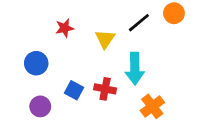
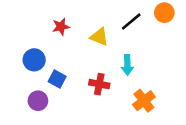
yellow triangle: (105, 39) -> (99, 37), turned -42
cyan arrow: (135, 69) -> (127, 65), size x0.7
blue square: (74, 90) -> (57, 79), moved

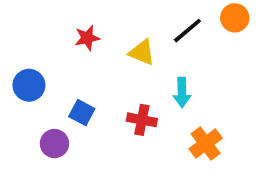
blue circle: (34, 60) -> (29, 85), moved

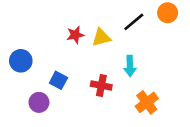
red star: (87, 38) -> (75, 35), moved
yellow triangle: (142, 52) -> (101, 37), turned -36

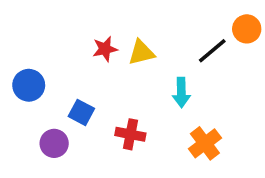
orange circle: (168, 13) -> (247, 29), moved
black line: (134, 22) -> (212, 51), moved
red cross: (101, 85) -> (130, 134), moved

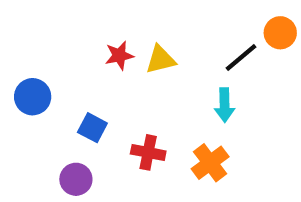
cyan arrow: (181, 93) -> (225, 105), moved
purple circle: (54, 143) -> (76, 179), moved
orange cross: (205, 143) -> (210, 163), moved

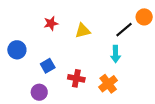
red star: (119, 55) -> (51, 23), moved
blue square: (92, 128) -> (48, 66), turned 32

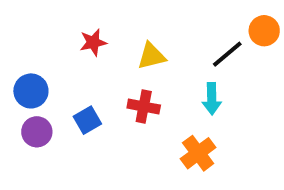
red cross: (76, 78) -> (144, 107), moved
purple circle: (39, 92) -> (37, 132), moved

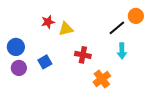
yellow triangle: (151, 56) -> (66, 29), moved
cyan arrow: (212, 99) -> (122, 51), moved
red cross: (144, 107) -> (83, 55), moved

